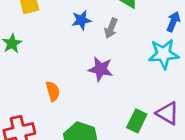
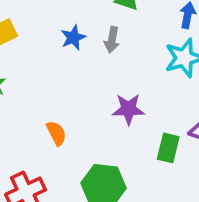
purple star: (101, 69) -> (128, 109), moved

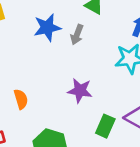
blue star: (73, 37) -> (47, 27), size x1.4

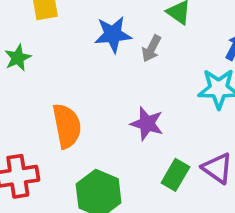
orange semicircle: (21, 99) -> (67, 126), size x1.6

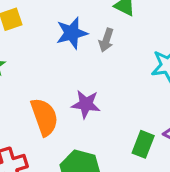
purple star: (147, 124) -> (86, 104), moved

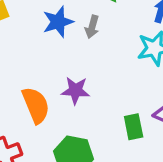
green rectangle: (143, 144) -> (134, 127), turned -30

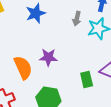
gray arrow: (92, 27) -> (77, 19), moved

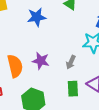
gray arrow: (77, 19) -> (71, 62), moved

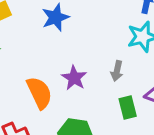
purple star: (41, 61) -> (74, 78), turned 30

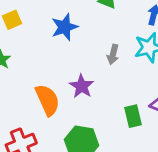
gray arrow: (117, 71) -> (113, 54), moved

